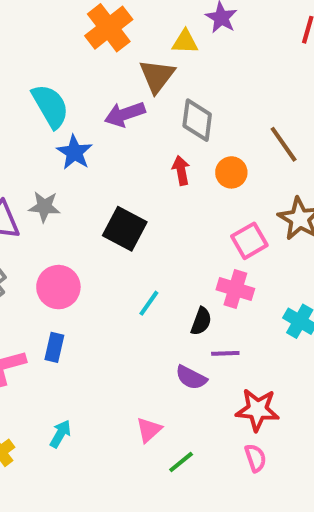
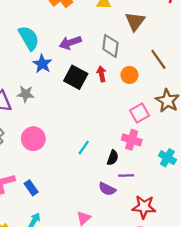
brown triangle: (157, 76) -> (135, 21), moved
black square: (125, 229) -> (76, 77), moved
blue rectangle: (54, 347) -> (31, 188), moved, turned -48

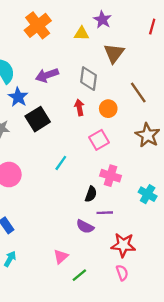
black square: (76, 77) -> (38, 119), moved, turned 30
pink square: (139, 113) -> (99, 140), moved
cyan line: (84, 148) -> (61, 163), moved

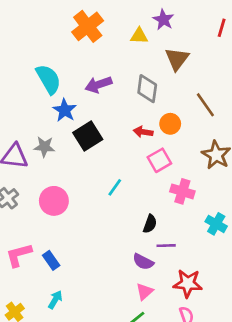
red arrow: (79, 107) -> (143, 132), moved, turned -70
pink cross: (111, 176) -> (182, 191), moved
pink triangle: (61, 257) -> (144, 292), moved

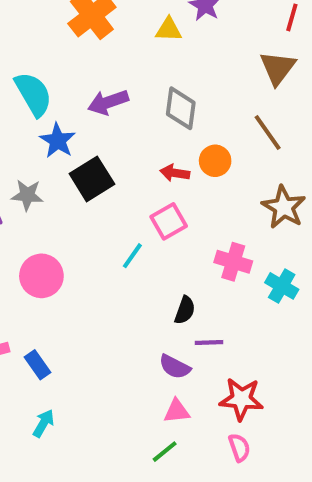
brown triangle: (177, 59) -> (278, 68), moved
pink square: (159, 160) -> (169, 221), moved
cyan cross: (216, 224) -> (282, 286), moved
pink triangle: (144, 292) -> (177, 411), turned 36

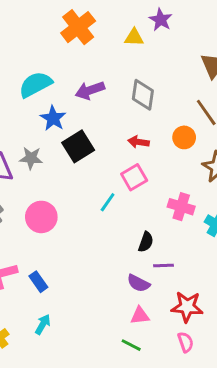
cyan semicircle: (33, 94) -> (35, 84), turned -88
orange circle: (215, 161) -> (184, 137), moved
green line: (165, 452) -> (131, 345), turned 66

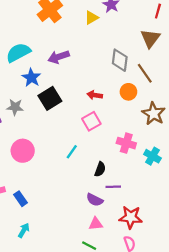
yellow triangle: (134, 37) -> (91, 18), turned -32
gray diamond: (143, 95) -> (120, 60), moved
cyan line: (108, 202) -> (72, 152), moved

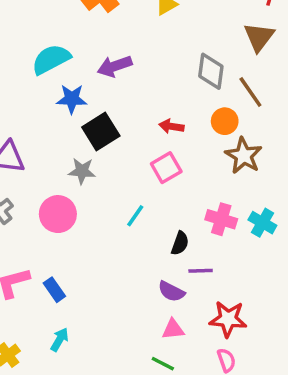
blue star: (31, 78) -> (72, 99), turned -30
gray star: (15, 107) -> (82, 171), moved
brown star: (154, 114) -> (244, 156), moved
pink cross: (126, 143) -> (221, 219), moved

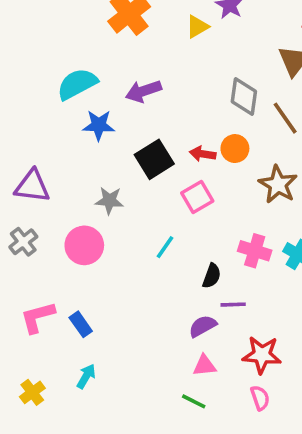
orange circle: (225, 121) -> (235, 149), moved
black square: (101, 132) -> (154, 159), moved
purple semicircle: (171, 291) -> (203, 326), turned 124

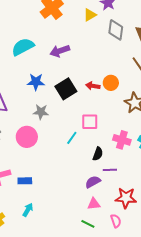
gray diamond: (244, 97) -> (116, 30), moved
blue star: (99, 125) -> (36, 82), moved
pink square: (197, 197) -> (90, 122), moved, turned 30
blue rectangle: (81, 324) -> (25, 181), turned -56
pink semicircle: (260, 398) -> (116, 221), moved

